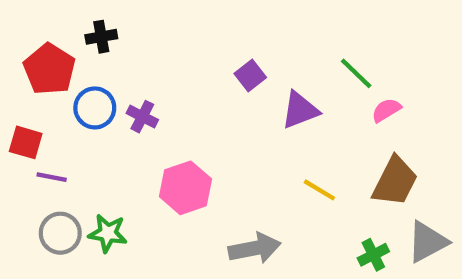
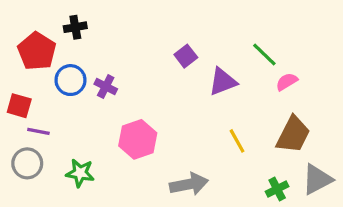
yellow line: (319, 190) -> (237, 141), turned 30
gray circle: (60, 233) -> (27, 163), moved

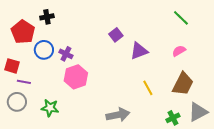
green line: (264, 54) -> (181, 18), moved
pink hexagon: (138, 139) -> (76, 77), moved

